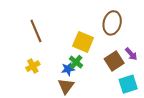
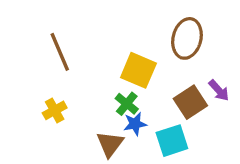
blue star: (68, 69) -> (135, 124), moved
cyan square: (128, 84) -> (172, 141), moved

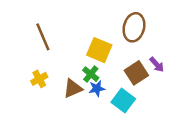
cyan square: (172, 141) -> (123, 100), turned -35
brown triangle: (110, 144) -> (73, 88), moved, turned 30

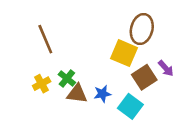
yellow square: (99, 50) -> (124, 53), moved
green cross: (91, 74) -> (67, 78), moved
brown triangle: (73, 88) -> (77, 94), turned 30

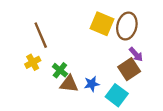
yellow square: (124, 53) -> (102, 24), moved
purple arrow: (166, 68) -> (136, 54), moved
yellow cross: (42, 84) -> (33, 62), moved

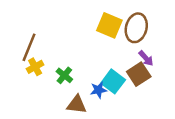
brown line: (41, 35) -> (29, 47), moved, turned 45
brown triangle: (69, 84) -> (77, 105), moved
cyan square: (117, 95) -> (113, 81), moved

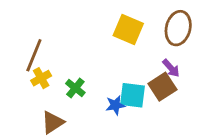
brown ellipse: (136, 28) -> (178, 28), moved
cyan square: (113, 81) -> (132, 95), turned -30
brown triangle: (77, 105) -> (53, 122), moved, turned -40

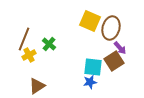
brown ellipse: (178, 28) -> (111, 28), moved
green cross: (75, 88) -> (49, 44), moved
blue star: (115, 105) -> (90, 82), moved

